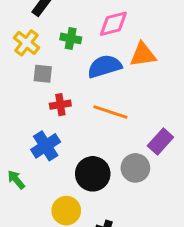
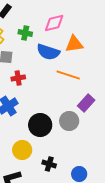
blue semicircle: (104, 66) -> (48, 52), turned -145
orange line: (110, 112) -> (68, 75), moved

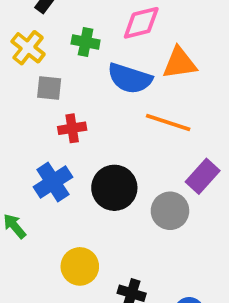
black circle: (40, 125) -> (114, 188), moved

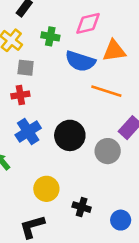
red cross: (72, 128) -> (20, 95), moved

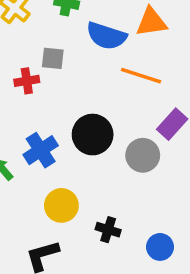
gray square: (26, 68) -> (53, 58), moved
blue cross: (28, 132) -> (41, 150), moved

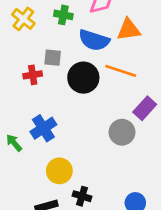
black circle: (93, 135) -> (83, 78), moved
black cross: (108, 230) -> (82, 196), moved

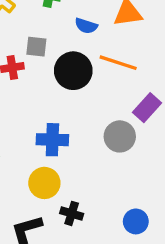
blue semicircle: (94, 40) -> (86, 26), size x0.6
blue cross: (43, 128) -> (52, 140), moved, turned 35

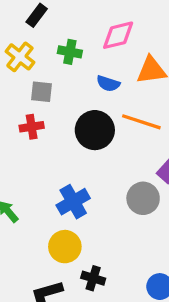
gray square: (36, 47) -> (42, 92), moved
blue cross: (52, 140) -> (73, 202), turned -32

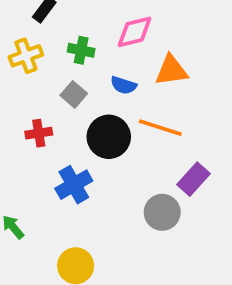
yellow cross: (20, 57) -> (26, 56), turned 32
gray square: (42, 92) -> (74, 94), moved, turned 35
blue cross: (73, 202) -> (74, 185), moved

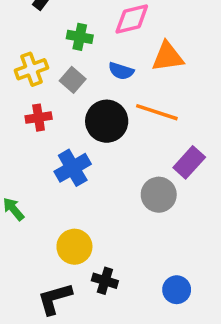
yellow cross: (26, 56) -> (31, 69), moved

